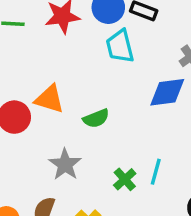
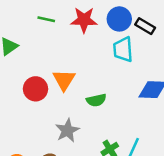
orange triangle: (49, 99) -> (64, 80), turned 35

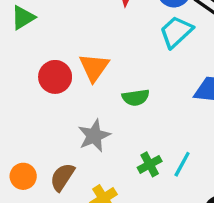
cyan trapezoid: (123, 49) -> (176, 32), turned 48

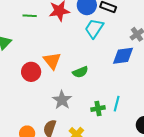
green cross: (150, 164) -> (98, 108), turned 32

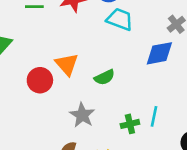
cyan trapezoid: (94, 28) -> (120, 19), turned 80

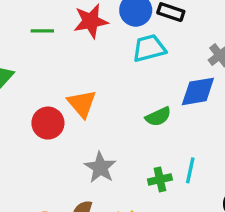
cyan trapezoid: (120, 19) -> (149, 48), turned -36
green semicircle: (104, 77) -> (158, 117), moved

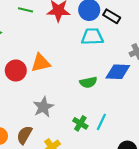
orange triangle: (82, 104) -> (41, 63), turned 45
green cross: (160, 179) -> (80, 123), turned 32

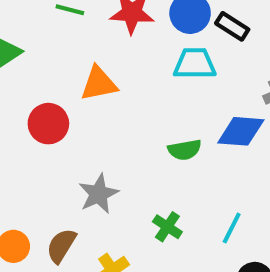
orange triangle: (41, 63) -> (99, 84), moved
cyan line: (101, 122) -> (232, 228), moved

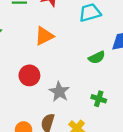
red circle: (48, 124) -> (29, 75), moved

